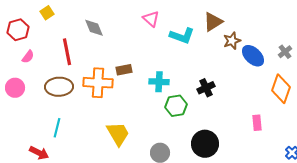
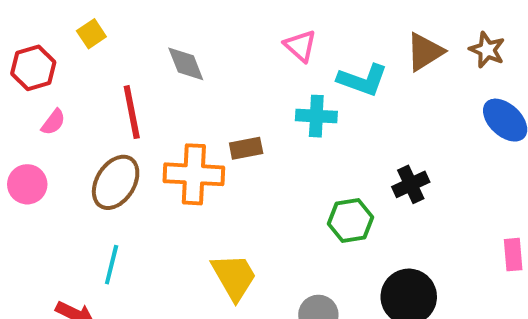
brown star: (232, 41) -> (487, 50), moved, turned -30
cyan cross: (159, 82) -> (316, 116), moved
brown ellipse: (59, 87) -> (116, 182), turned -56

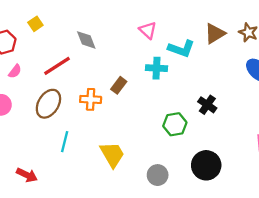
red line: (132, 112) -> (57, 66), turned 68
brown rectangle: (246, 148) -> (119, 85), turned -42
orange cross: (194, 174) -> (91, 99), size x0.7
black cross: (411, 184) -> (207, 105), turned -30
cyan line: (112, 265) -> (65, 142), moved

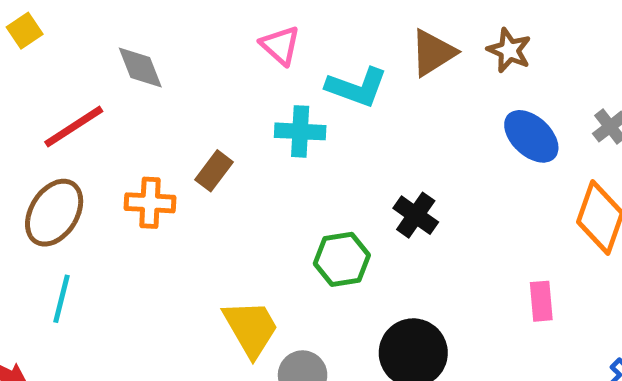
cyan line: (65, 142) -> (61, 299), moved
yellow trapezoid: (112, 155) -> (251, 328), moved

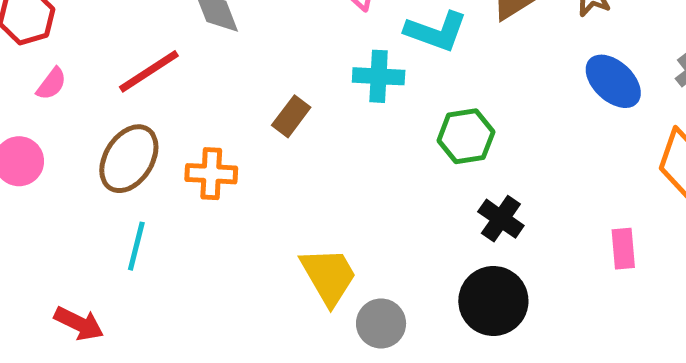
orange cross: (150, 203) -> (211, 174), moved
black cross: (416, 215) -> (501, 219), moved
green hexagon: (342, 259) -> (466, 136), moved

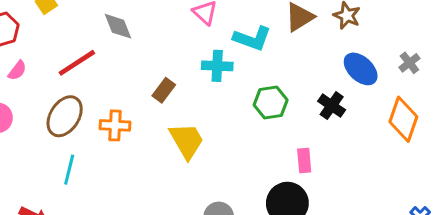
black cross: (501, 219) -> (332, 106), moved
pink rectangle: (623, 249) -> (304, 160), moved
yellow trapezoid: (329, 276) -> (187, 141), moved

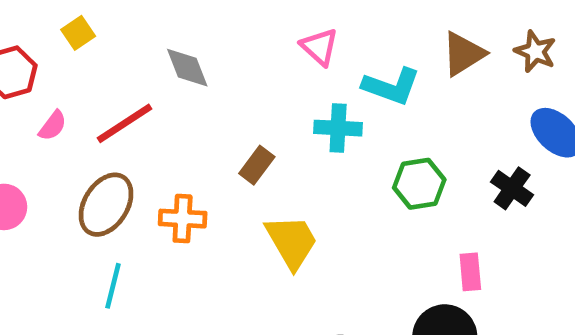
pink semicircle: (17, 70) -> (53, 126), moved

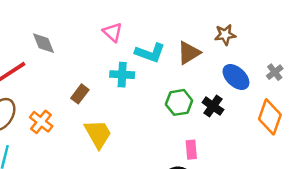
brown star: (535, 51) -> (225, 35), turned -30
brown triangle: (463, 54) -> (189, 53), moved
green hexagon: (419, 184) -> (179, 102), moved
orange cross: (183, 219) -> (41, 122), turned 35

